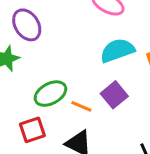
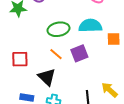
green ellipse: (50, 94) -> (59, 29), moved

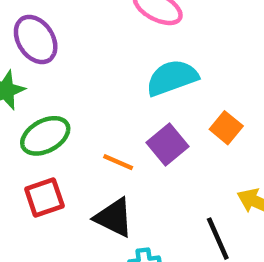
green ellipse: (59, 29) -> (45, 136), moved
orange square: (114, 39) -> (226, 128), moved, turned -32

